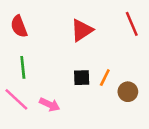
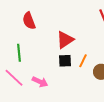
red semicircle: (19, 26) -> (29, 21), moved
red triangle: (82, 30) -> (65, 40), moved

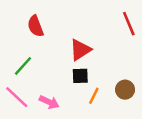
green line: (19, 53) -> (23, 66), turned 48
orange line: (83, 61) -> (94, 96), moved

